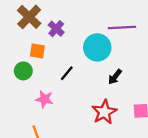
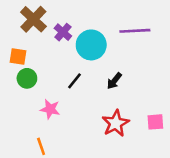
cyan circle: (97, 47) -> (91, 45), moved
orange square: (37, 51) -> (18, 57), moved
black arrow: (115, 77) -> (114, 81), moved

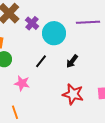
red star: (116, 123) -> (73, 94), turned -30

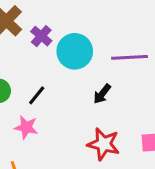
purple line: (88, 22) -> (129, 57), moved
black line: (41, 61) -> (37, 95), moved

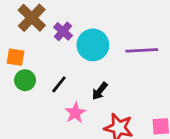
black arrow: (102, 94) -> (100, 91), moved
pink star: (26, 127) -> (75, 113), moved, turned 30

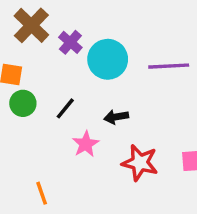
black arrow: (100, 91) -> (116, 117), turned 42

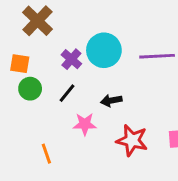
purple cross: (70, 42) -> (71, 59), moved
pink star: (86, 144) -> (85, 124), turned 30
orange line: (42, 193) -> (46, 154), moved

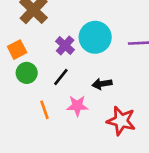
orange square: (20, 64) -> (17, 50), turned -36
orange line: (46, 154) -> (44, 110), moved

